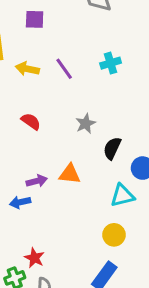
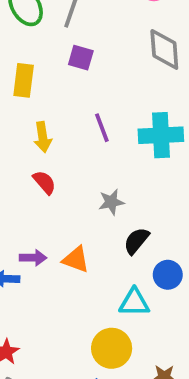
cyan cross: (111, 63) -> (161, 135), size x1.6
yellow arrow: (27, 69) -> (43, 137), moved, turned -125
yellow circle: (114, 235) -> (112, 348), size x1.4

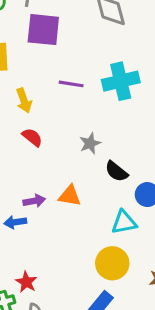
purple square: (81, 58) -> (43, 30), size x1.6
purple line: (102, 128) -> (71, 84), turned -50
black semicircle: (136, 241) -> (116, 171), turned -80

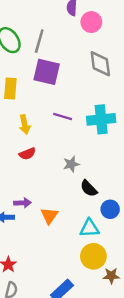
red semicircle: (32, 137) -> (27, 154), turned 112
orange triangle: (70, 196) -> (49, 216), moved, turned 48
yellow circle: (112, 263) -> (93, 256), moved

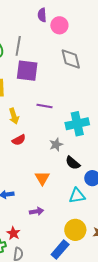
cyan cross: (101, 119) -> (77, 124), moved
purple arrow: (23, 203) -> (37, 211), moved
orange triangle: (49, 216) -> (42, 178), moved
yellow circle: (93, 256) -> (75, 230), moved

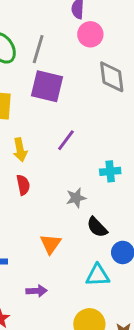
pink circle: (59, 25) -> (90, 34), moved
purple line: (45, 106) -> (66, 140), turned -70
cyan cross: (77, 124) -> (110, 171), size x0.6
red semicircle: (19, 140) -> (23, 185), turned -80

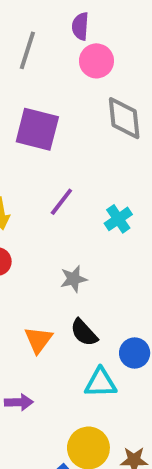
gray line: (38, 49) -> (27, 50), moved
cyan cross: (110, 171) -> (118, 219), moved, turned -30
black semicircle: (97, 227) -> (84, 333), moved

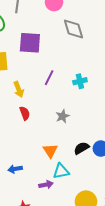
cyan cross: (118, 219) -> (80, 81), turned 32
black semicircle: (84, 333) -> (81, 148), moved, turned 112
cyan triangle: (101, 383) -> (61, 171), moved

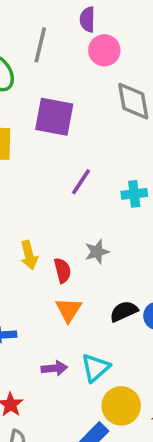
yellow arrow: (19, 89) -> (29, 255), moved
red semicircle: (25, 113) -> (62, 270), moved
cyan triangle: (61, 171) -> (95, 368), moved, turned -36

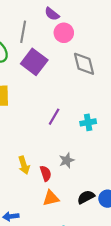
purple semicircle: (87, 19) -> (52, 14), turned -49
purple square: (54, 117) -> (34, 62), moved, turned 30
orange triangle: (69, 310) -> (51, 198), turned 48

